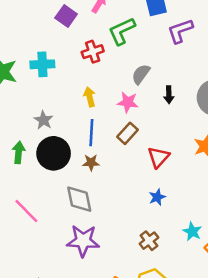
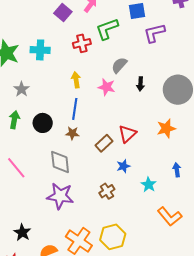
gray star: (43, 120) -> (22, 89), moved
brown rectangle: (128, 133) -> (104, 143), moved
black circle: (54, 153) -> (43, 123), size x0.7
cyan star: (192, 232) -> (149, 185), moved
brown cross: (149, 241) -> (107, 191), moved

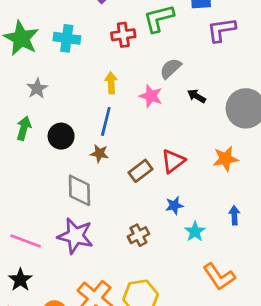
black arrow: (140, 84) -> (197, 96), turned 112
blue star: (123, 166) -> (174, 205), moved
pink line: (16, 168) -> (26, 241), moved, turned -35

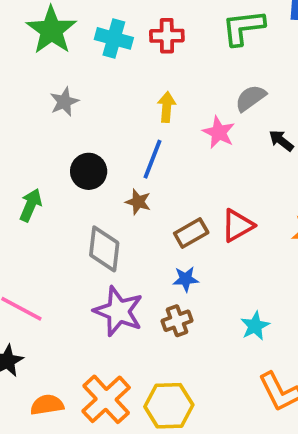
red cross: (123, 35) -> (167, 36), moved
green arrow: (24, 128) -> (31, 205), moved
blue star: (174, 205) -> (186, 279), moved
purple star: (75, 236) -> (118, 311), moved

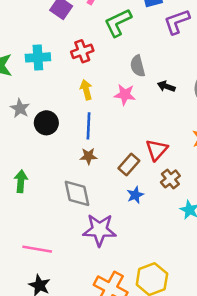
red cross: (167, 36) -> (82, 51), moved
gray semicircle: (251, 98) -> (138, 66), turned -50
black circle: (89, 171) -> (46, 123), moved
brown cross: (177, 321) -> (170, 179), moved

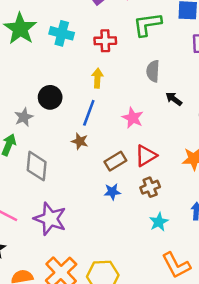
pink star: (125, 95) -> (133, 118), moved
gray star: (20, 108) -> (24, 117), moved
gray diamond: (77, 193) -> (37, 166), moved
purple star: (100, 230) -> (50, 219), moved

